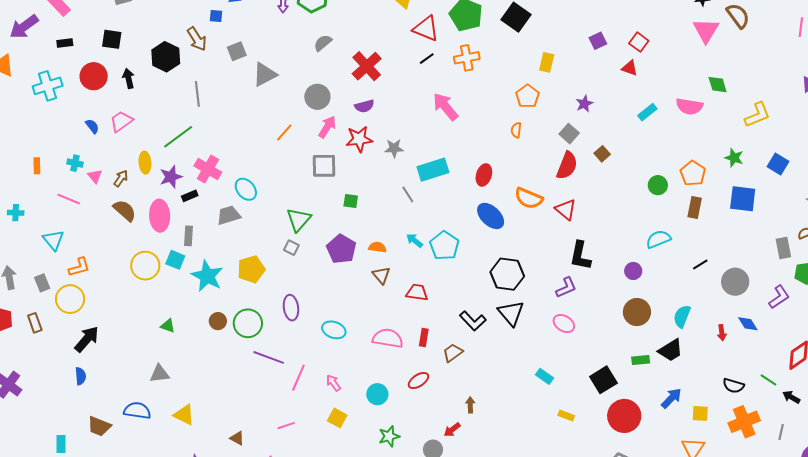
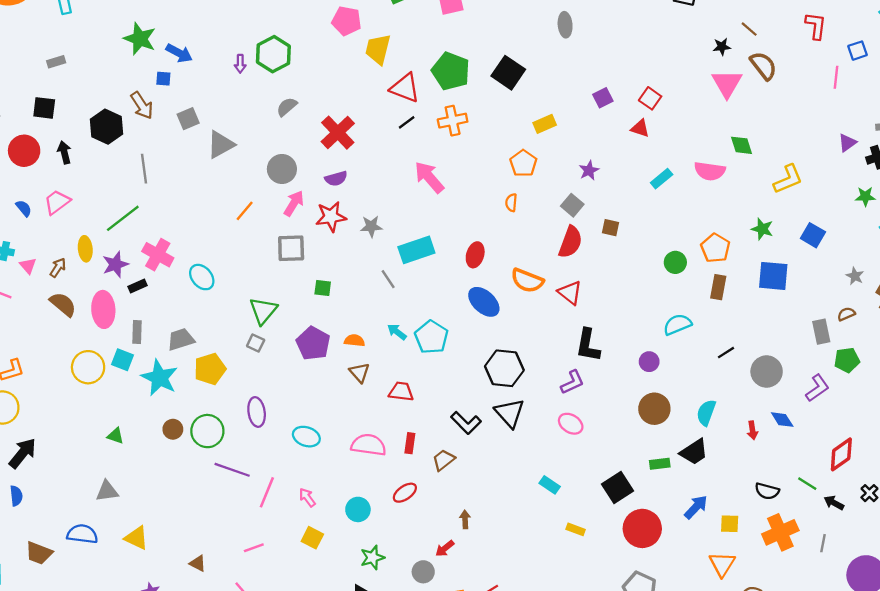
yellow rectangle: (547, 62) -> (545, 124), turned 54
brown square: (602, 154) -> (610, 228), turned -35
gray trapezoid: (229, 215) -> (181, 339), moved

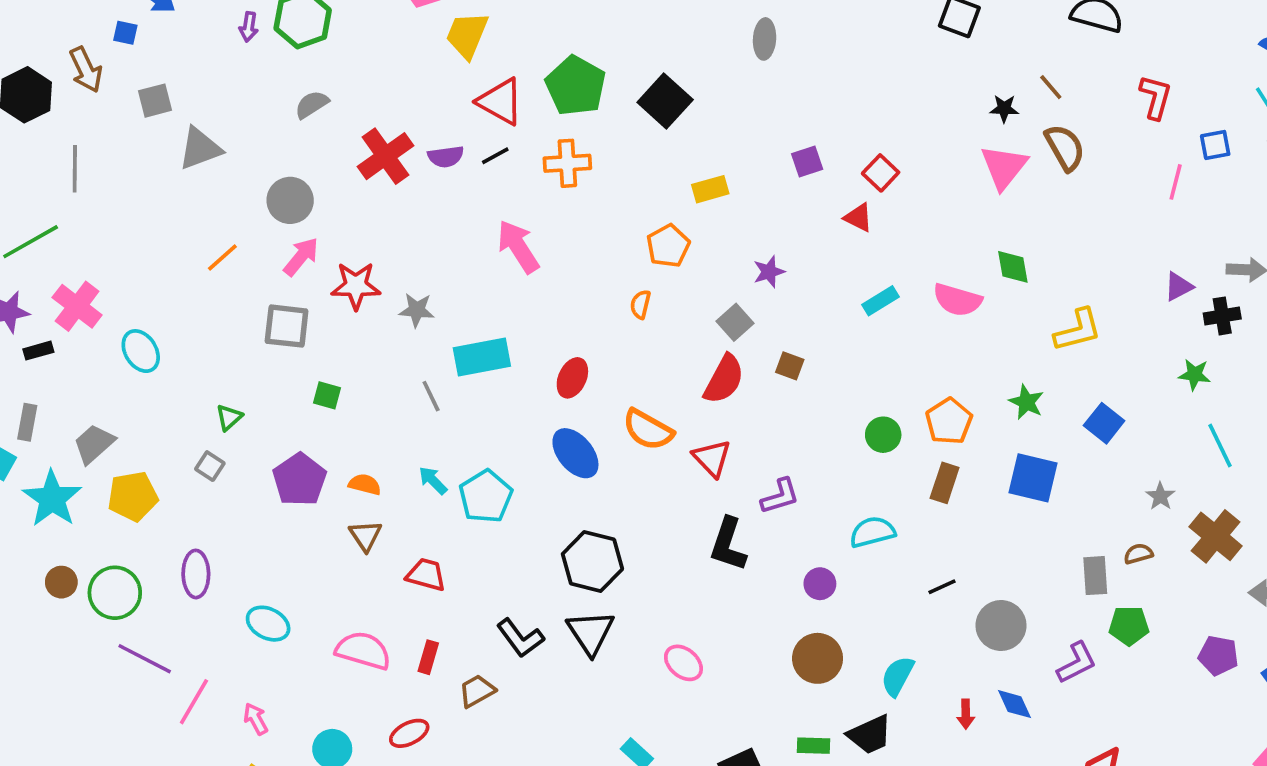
purple semicircle: (336, 179) -> (446, 157), moved
green triangle: (263, 311) -> (229, 417), size x0.6
gray trapezoid: (181, 339) -> (94, 444), turned -32
purple L-shape: (572, 382) -> (780, 496), moved

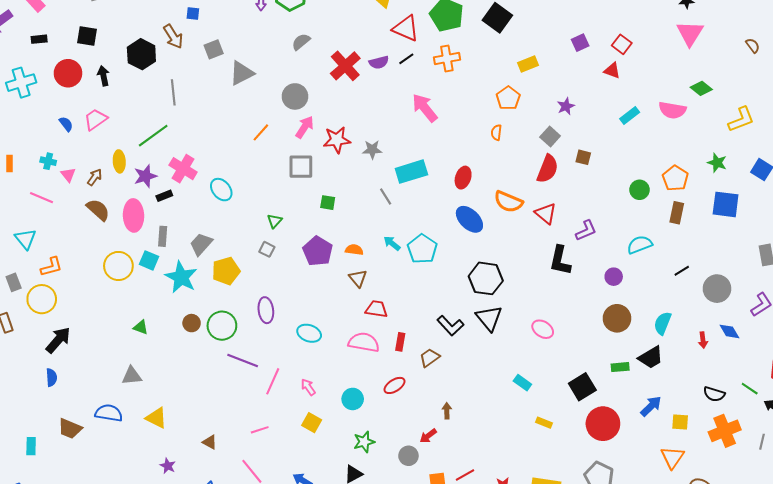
brown semicircle: (1065, 147) -> (753, 46), moved, size x0.6
green diamond: (1013, 267) -> (701, 88), turned -35
red trapezoid: (426, 575) -> (377, 309), moved

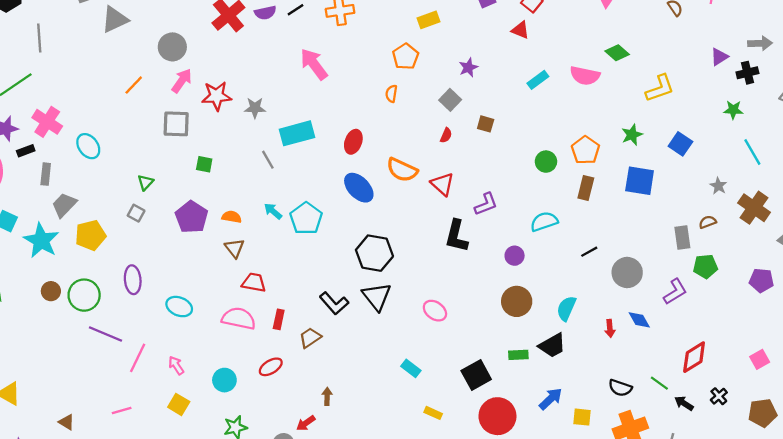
green star: (717, 163) -> (632, 135), turned 30
red semicircle: (548, 169) -> (446, 135), size x0.5
gray rectangle: (163, 236) -> (46, 174), moved

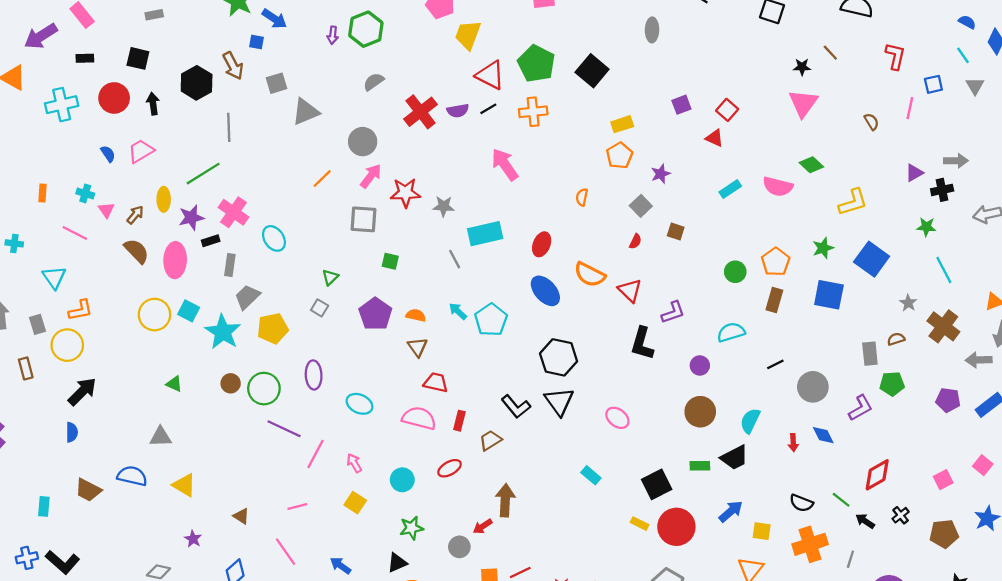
orange pentagon: (406, 57) -> (619, 155), moved
blue square: (680, 144) -> (872, 259), size x1.4
brown arrow: (327, 396) -> (505, 500), size x1.8
yellow rectangle: (433, 413) -> (640, 524), moved

